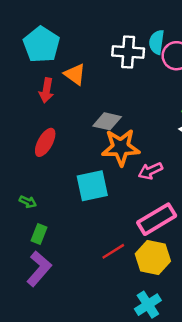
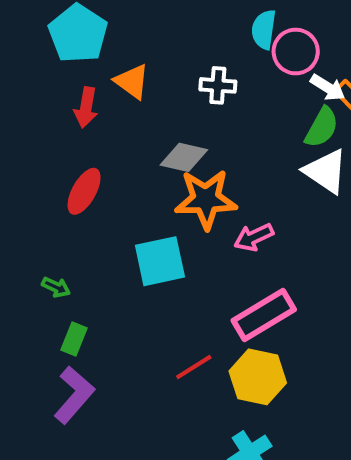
white cross: (128, 52) -> (218, 85), moved, size x0.7

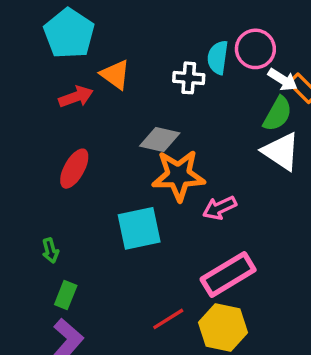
cyan semicircle: (264, 30) -> (218, 57), moved
red arrow: (86, 107) -> (76, 97), turned -120
green arrow: (56, 287) -> (50, 251), turned 50

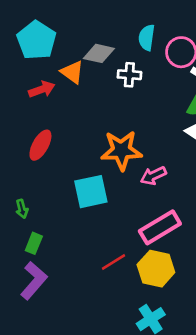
cyan semicircle: (218, 57) -> (147, 38), moved
gray diamond: (160, 139) -> (99, 53), moved

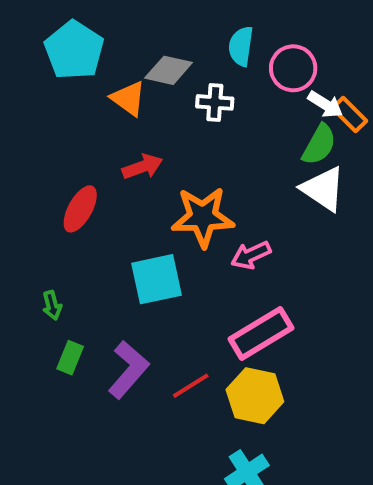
red arrow: (42, 89) -> (142, 167), moved
purple L-shape: (34, 281) -> (128, 370), moved

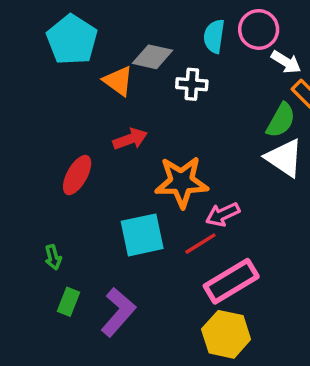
pink circle: (293, 68) -> (259, 29), moved
white arrow: (325, 104) -> (286, 62), moved
red line: (191, 386) -> (200, 244), moved

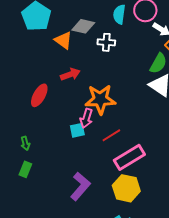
pink arrow: (223, 214) -> (86, 118), moved, turned -48
cyan square: (142, 235) -> (77, 130), size x0.6
green rectangle: (69, 302) -> (25, 169), moved
purple L-shape: (118, 312) -> (80, 186), moved

